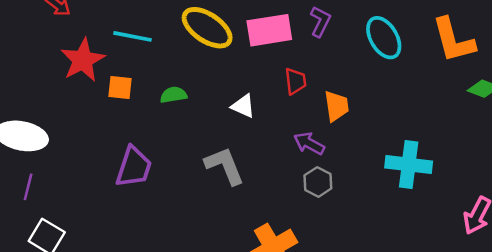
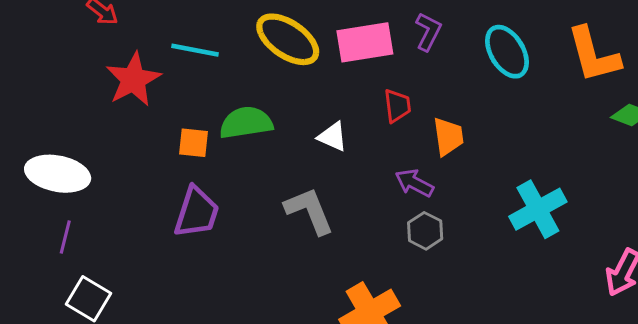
orange square: (120, 87) -> (193, 143), moved
green semicircle: (174, 95) -> (246, 123), size x1.6
cyan cross: (409, 165) -> (538, 209), turned -36

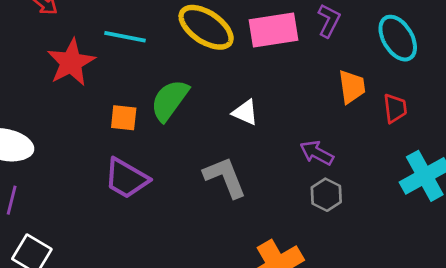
red trapezoid: (397, 106) -> (395, 108), moved
green semicircle: (246, 123) -> (170, 100), turned -45
orange trapezoid: (448, 137) -> (352, 87), moved
purple trapezoid: (197, 212) -> (126, 178), turned 102

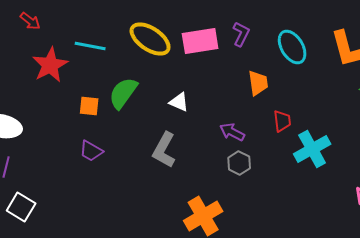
red trapezoid: (395, 108) -> (282, 121), moved
gray L-shape: (225, 177) -> (164, 150), turned -129
purple trapezoid: (126, 178) -> (91, 151), size x0.7

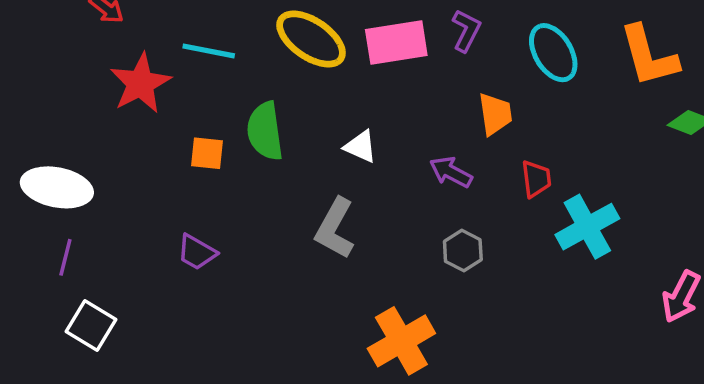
green semicircle: (123, 93) -> (265, 131), turned -44
purple arrow: (232, 132) -> (451, 172), moved
purple trapezoid: (91, 151) -> (197, 252), moved

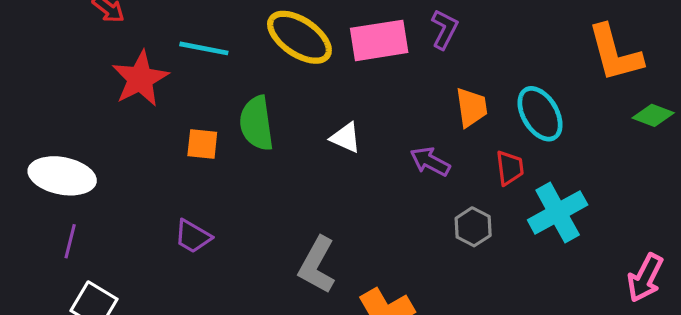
cyan ellipse: (553, 53) -> (540, 114), moved
gray L-shape: (335, 228) -> (317, 265), moved
gray hexagon: (463, 251) -> (473, 227), moved

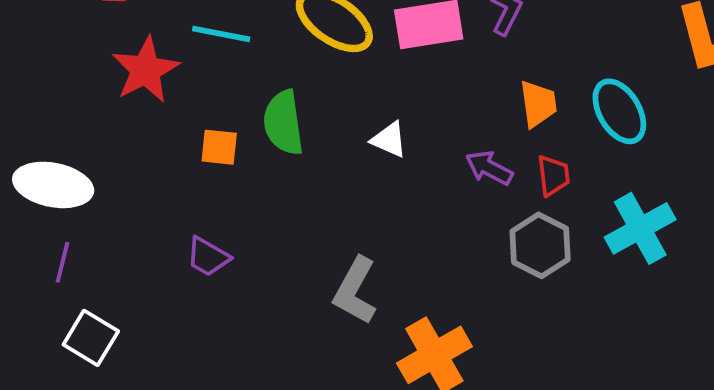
red trapezoid: (510, 168) -> (553, 176), moved
gray hexagon: (473, 227) -> (540, 245), size x1.4

